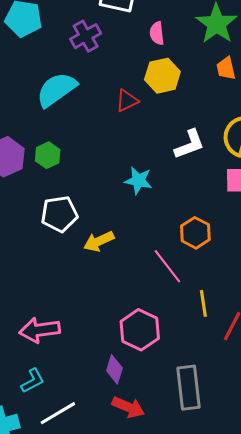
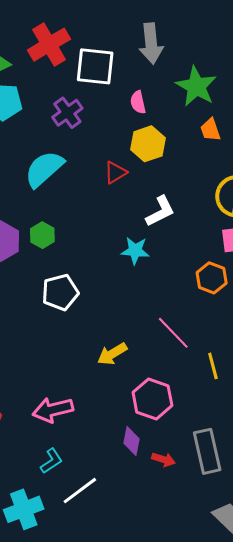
white L-shape: (190, 144) -> (160, 211), moved
orange hexagon: (195, 233) -> (212, 278), moved
yellow arrow: (99, 241) -> (112, 354), moved
red arrow: (128, 407) -> (163, 459), moved, size x0.7

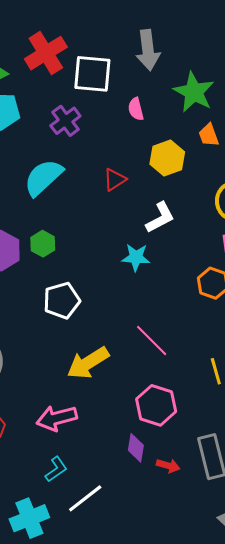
yellow hexagon: (148, 144) -> (167, 158), moved
pink line: (173, 333) -> (152, 340), moved
yellow arrow: (112, 354) -> (88, 363), moved, size x1.4

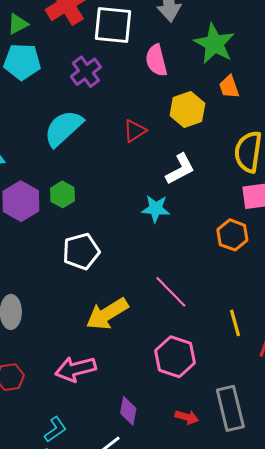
pink semicircle: (136, 109) -> (156, 60), size x1.4
purple diamond: (136, 448) -> (128, 411), moved
cyan L-shape: (56, 469) -> (55, 429), moved

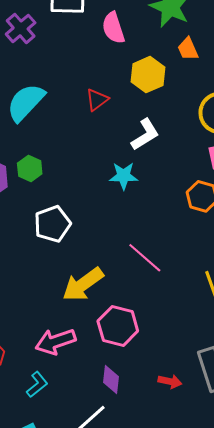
purple cross: (86, 72) -> (21, 28), moved
pink hexagon: (175, 357) -> (118, 326), moved
cyan L-shape: (55, 429) -> (37, 384), moved

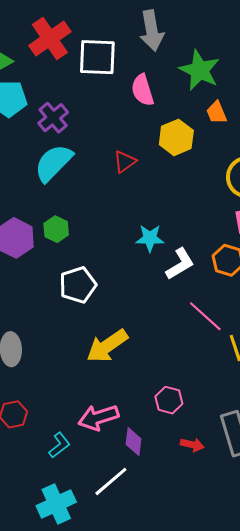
purple cross: (21, 28) -> (53, 118), moved
white L-shape: (145, 135) -> (180, 264), moved
pink line: (145, 258) -> (205, 316), moved
pink hexagon: (118, 326) -> (169, 400), moved, size x0.7
pink arrow: (55, 342) -> (98, 417), moved

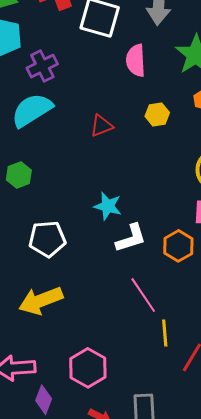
yellow hexagon: (176, 137) -> (157, 114), size x0.7
white pentagon: (78, 285) -> (47, 239), moved
pink hexagon: (169, 400) -> (88, 368), size x1.4

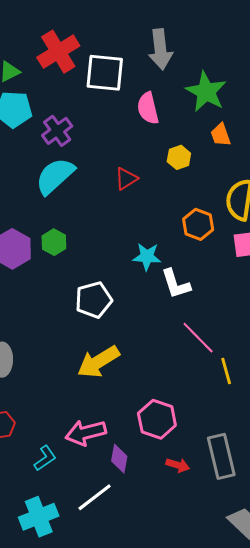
white L-shape: (131, 238) -> (176, 284), turned 100
orange hexagon: (178, 246) -> (198, 224), moved

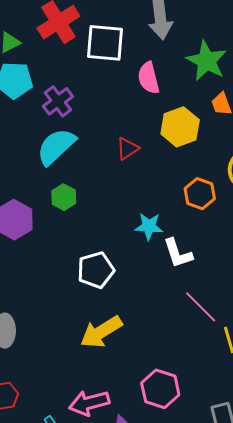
yellow hexagon: (179, 157) -> (180, 127), size x1.6
green hexagon: (54, 242) -> (64, 197), moved

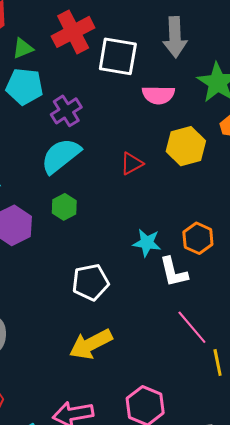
pink semicircle: (149, 78) -> (158, 95), turned -80
orange hexagon: (200, 194) -> (198, 238), moved

